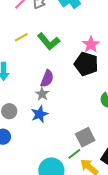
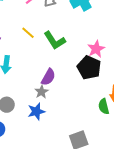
yellow line: (21, 37) -> (28, 33), turned 64

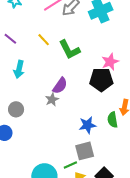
black pentagon: (89, 68) -> (101, 80), turned -30
blue star: (36, 111) -> (87, 125), moved

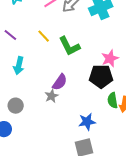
green semicircle: (113, 120) -> (113, 100), moved

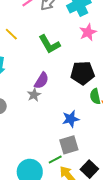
yellow line: (44, 36) -> (11, 34), moved
pink star: (110, 58) -> (88, 32), moved

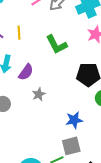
yellow line: (11, 34) -> (19, 33), turned 40
purple semicircle: (42, 81) -> (26, 72), moved

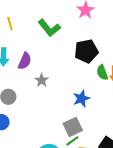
gray square: (71, 146) -> (73, 127), moved

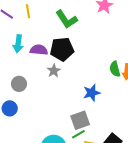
black pentagon: (86, 51) -> (62, 49), moved
purple semicircle: (25, 61) -> (39, 50), turned -114

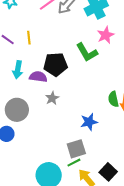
green L-shape: (67, 19) -> (87, 52), moved
black pentagon: (62, 49) -> (55, 64), moved
gray circle: (19, 84) -> (17, 110), size x1.5

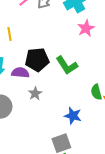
green L-shape: (87, 52) -> (67, 65), moved
blue star: (89, 122) -> (73, 116), turned 30

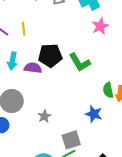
gray star: (35, 94) -> (44, 116), moved
blue star: (73, 116) -> (94, 114), moved

